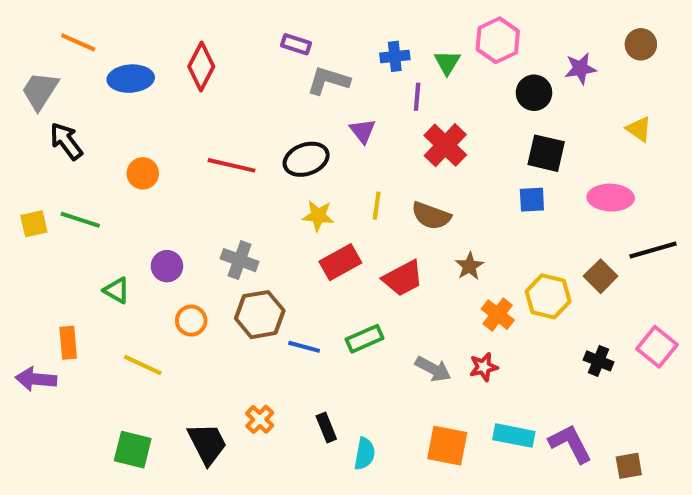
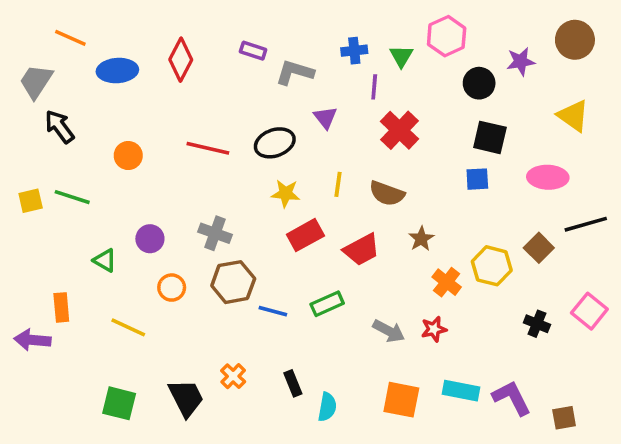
purple rectangle: (296, 44) -> (253, 51), moved
brown circle: (641, 44) -> (575, 40), size x1.4
yellow triangle: (639, 129) -> (573, 116), size x1.4

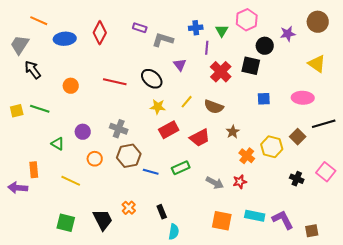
black square: (490, 137) -> (251, 66), moved
black ellipse: (275, 143) -> (152, 79), turned 60
yellow line: (338, 184) -> (187, 102), turned 32
cyan semicircle: (327, 407) -> (174, 232), moved

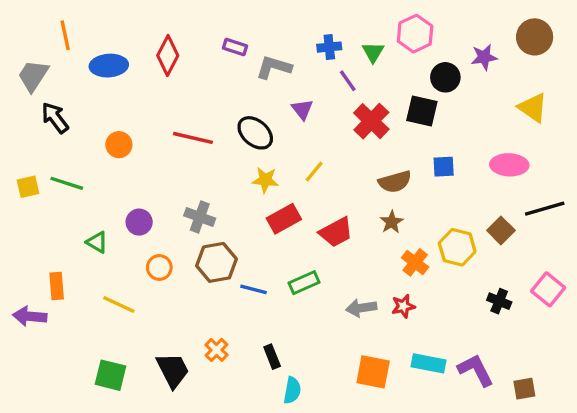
orange line: (39, 21) -> (65, 35), turned 54
purple line: (207, 48) -> (348, 81), turned -40
brown semicircle: (214, 107) -> (395, 182), moved, turned -36
gray arrow: (215, 183) -> (361, 308), turned 144

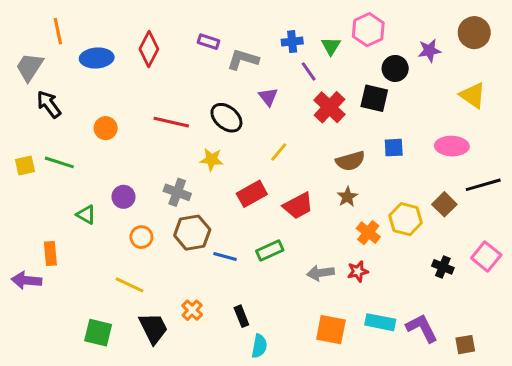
yellow star: (265, 180) -> (212, 159), moved
yellow line: (119, 305) -> (129, 285), moved

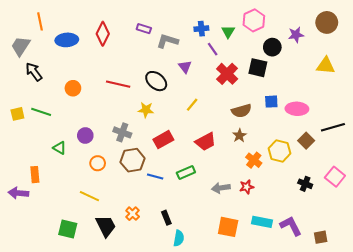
yellow triangle: (473, 95) -> (326, 66), turned -30
pink ellipse: (452, 146) -> (297, 109), moved
red rectangle: (252, 194) -> (163, 140), moved

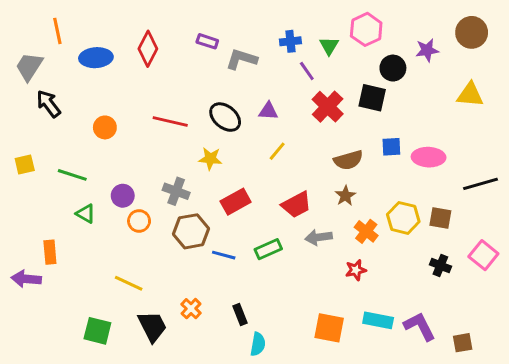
purple triangle: (185, 67) -> (268, 111), moved, turned -48
green line: (41, 112) -> (72, 175), moved
brown square: (306, 141) -> (440, 218), moved, turned -35
orange circle: (98, 163) -> (139, 221), moved
gray arrow: (221, 188) -> (319, 237), moved

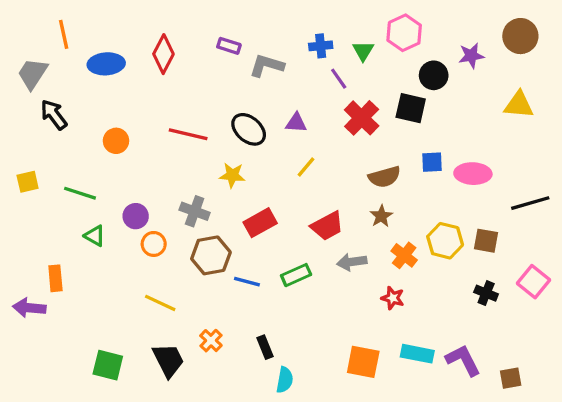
red star: (356, 270) -> (393, 298), turned 30
yellow line: (129, 283) -> (160, 303), moved

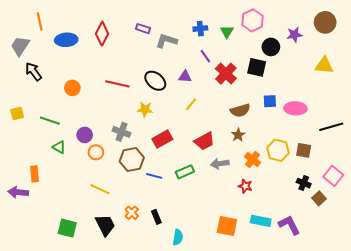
purple line: (339, 79) -> (205, 56), moved
black rectangle: (265, 347) -> (156, 217), moved
brown square: (511, 378) -> (319, 198), moved, turned -32

